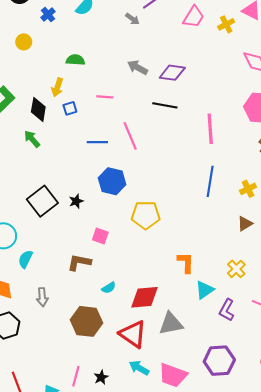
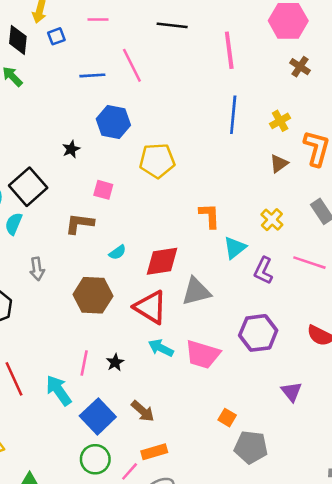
black square: (42, 201) -> (28, 187), moved

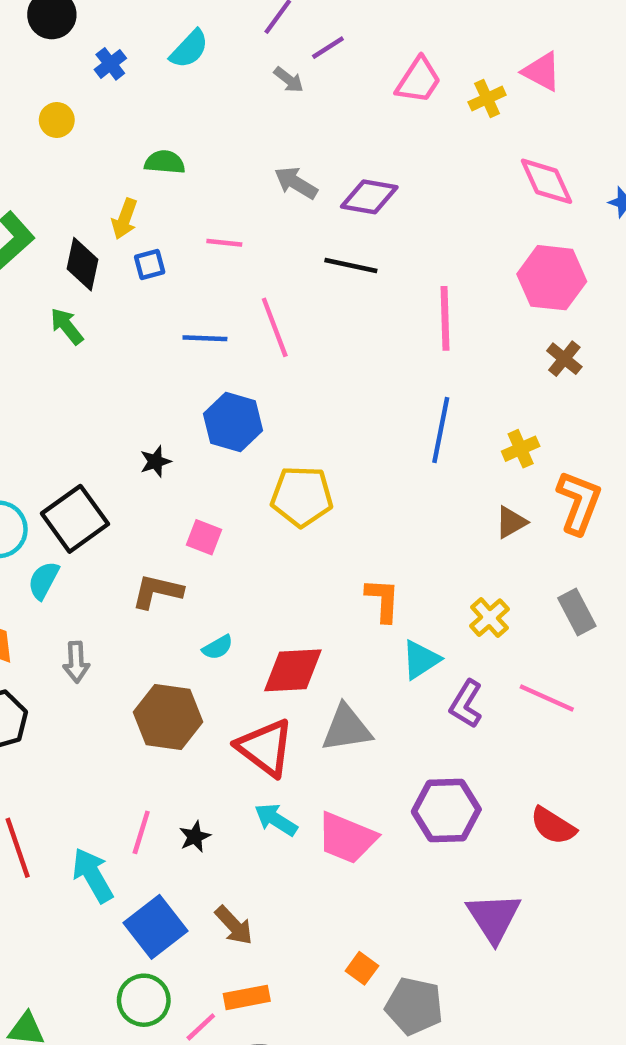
purple triangle: (291, 392) -> (494, 917), size x1.5
orange square: (227, 418) -> (362, 968), moved

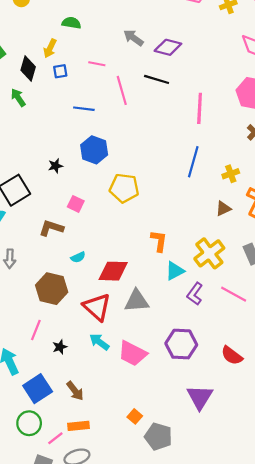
pink line: (275, 327) -> (122, 90), moved
yellow cross: (489, 618) -> (209, 253), size x1.6
pink line: (141, 832) -> (36, 330), moved

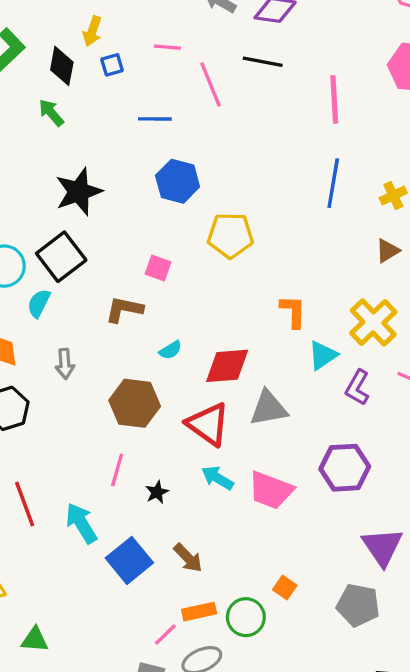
black star: (55, 166) -> (79, 192), moved, size x2.0
green circle: (29, 423) -> (246, 617), moved
gray pentagon: (158, 436) -> (358, 605), moved

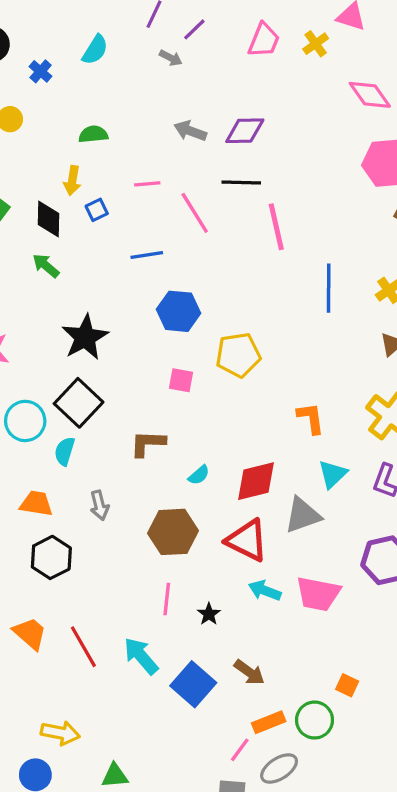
pink line: (334, 99) -> (276, 227), moved
pink square: (158, 268) -> (181, 380), moved
cyan triangle: (323, 355) -> (333, 474), moved

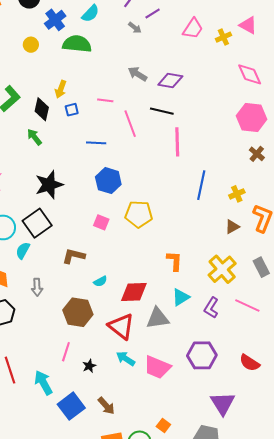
blue cross: (41, 71) -> (55, 20), size x1.5
green semicircle: (93, 134) -> (77, 44), moved, size x1.6

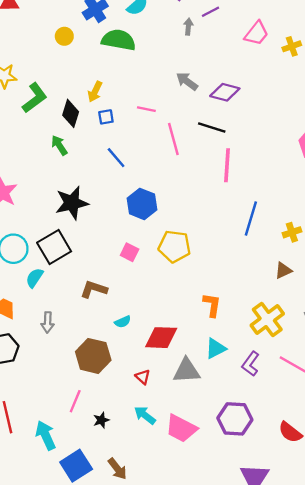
gray arrow: (135, 28) -> (188, 27), turned -128
blue line: (96, 143) -> (116, 158), moved, turned 42
red triangle: (121, 326) -> (143, 377), size x0.5

